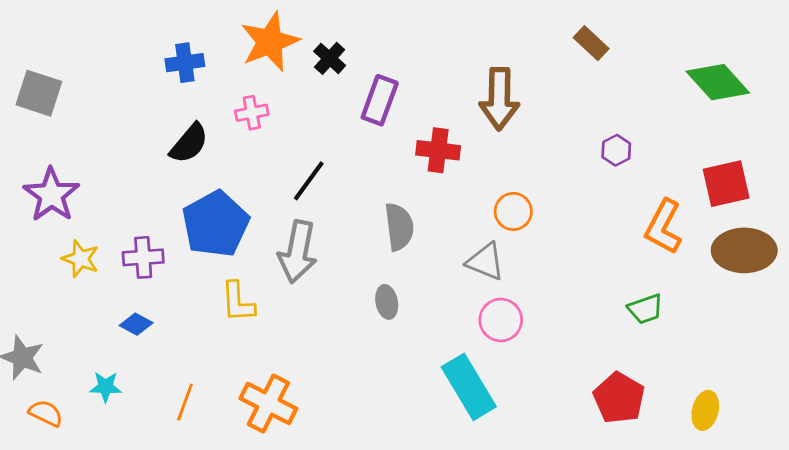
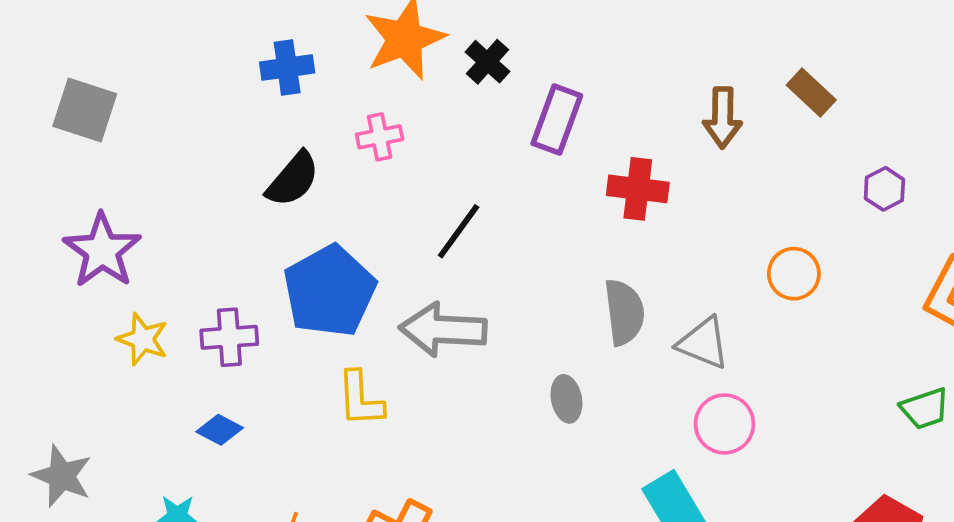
brown rectangle: (591, 43) -> (811, 93), moved
brown arrow: (499, 99) -> (723, 118), size x0.7
orange circle: (513, 211) -> (794, 274), moved
gray semicircle: (399, 227) -> (624, 312), moved
gray arrow: (298, 252) -> (443, 330), turned 82

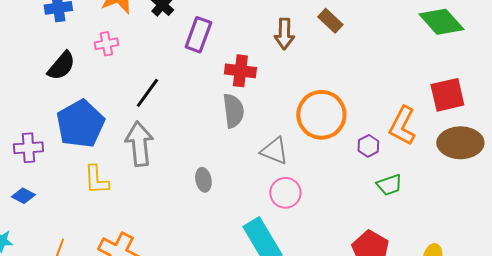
purple hexagon: (884, 189) -> (368, 146), moved
orange circle: (794, 274) -> (321, 115), size x1.8
gray semicircle: (624, 312) -> (233, 111), moved
gray arrow: (443, 330) -> (139, 144), turned 81

